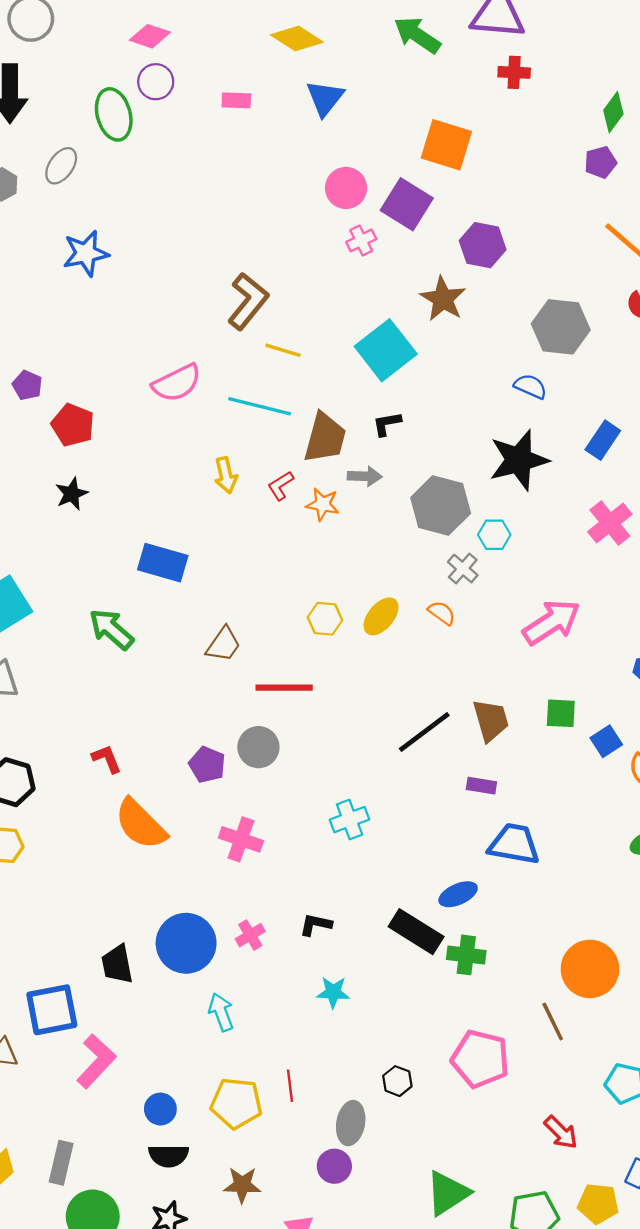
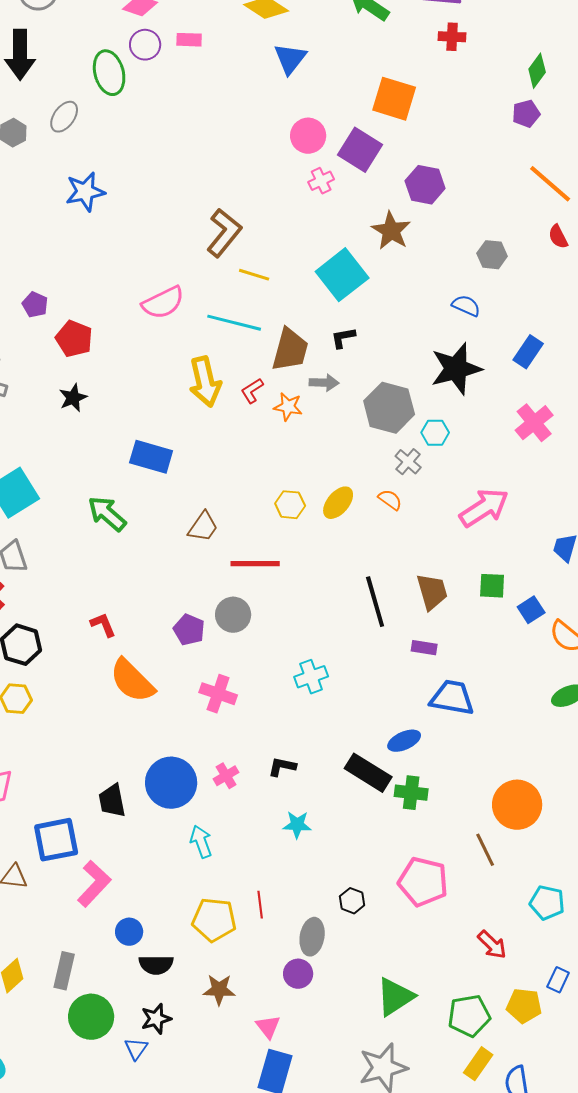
pink rectangle: (236, 100) -> (189, 40), moved
gray hexagon: (561, 327) -> (492, 255), size x0.6
yellow arrow: (226, 475) -> (205, 382), size x1.6
black line: (424, 732) -> (375, 602), turned -69
blue circle: (160, 1109) -> (129, 932), moved

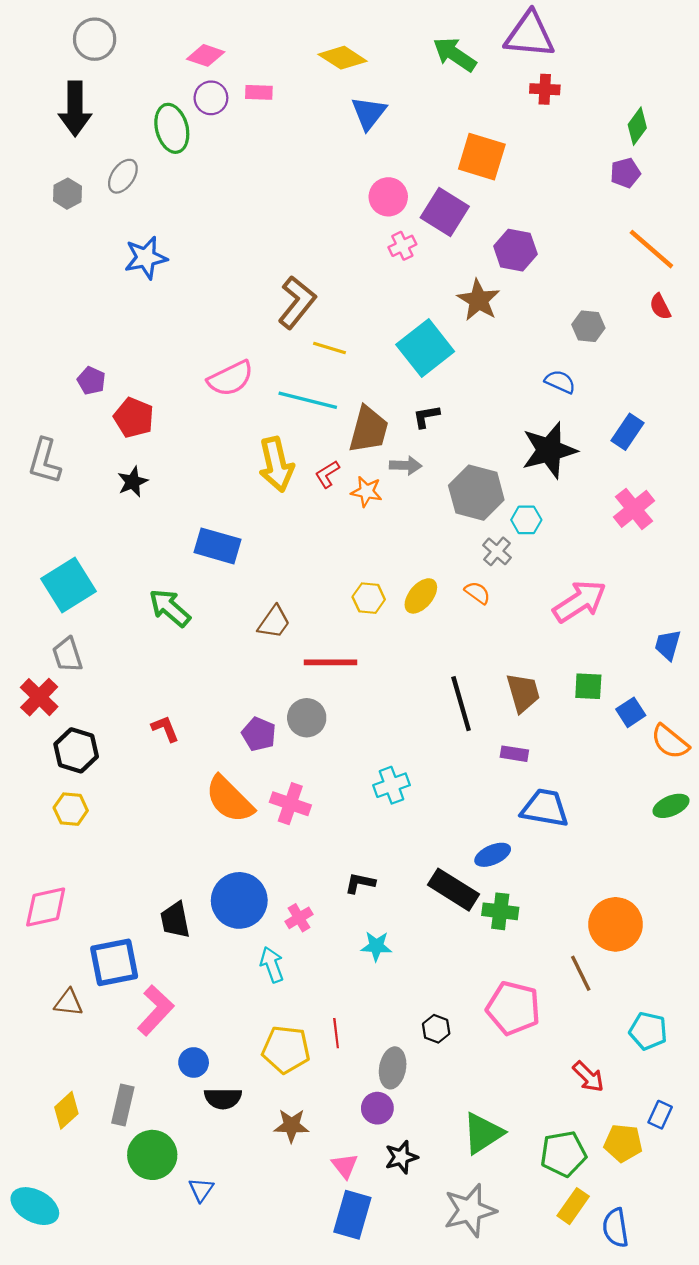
orange semicircle: (132, 681) -> (229, 799), moved
pink cross: (226, 776) -> (299, 918), moved
black star: (156, 1019) -> (401, 1157), moved

